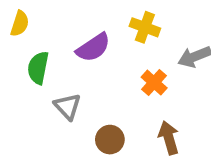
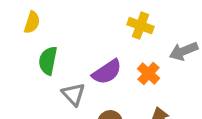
purple semicircle: (93, 48) -> (107, 72), moved

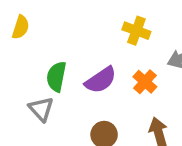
green semicircle: (48, 61) -> (56, 77), moved
gray triangle: (73, 94) -> (41, 109), moved

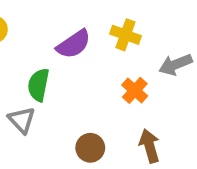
purple semicircle: (101, 80) -> (74, 44), moved

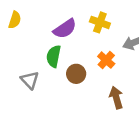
green semicircle: (38, 85) -> (54, 56), moved
brown circle: (90, 148) -> (76, 74), moved

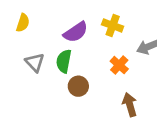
brown circle: (76, 74) -> (78, 86), moved
gray triangle: (30, 80) -> (35, 62), moved

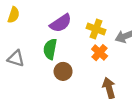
yellow cross: (113, 25) -> (96, 29), moved
gray triangle: (35, 62) -> (16, 58), moved, turned -30

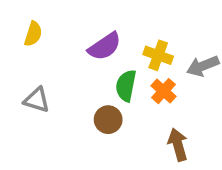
green semicircle: (50, 49) -> (126, 86), moved

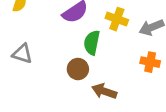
orange cross: (163, 91) -> (150, 62), moved, turned -30
brown arrow: (178, 145) -> (104, 91), moved, turned -55

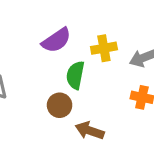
yellow cross: (117, 19) -> (104, 48), turned -30

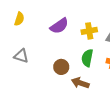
green semicircle: (75, 75) -> (87, 58), moved

